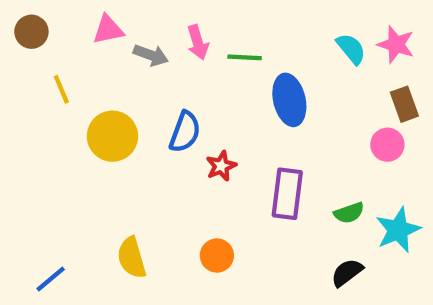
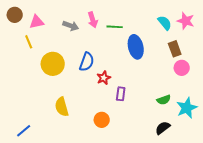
pink triangle: (108, 30) -> (37, 22), moved
brown rectangle: (404, 104) -> (175, 49), moved
purple rectangle: (287, 194) -> (121, 94), moved, size x0.6
yellow semicircle: (132, 258) -> (62, 107), moved

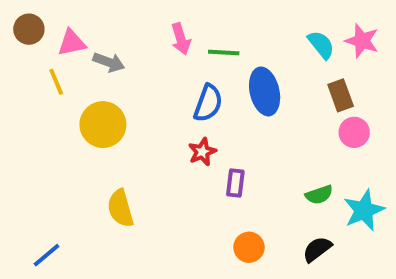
gray arrow: (71, 26) -> (109, 62), moved
blue semicircle: (87, 62) -> (208, 103), moved
orange circle: (102, 120) -> (249, 247), moved

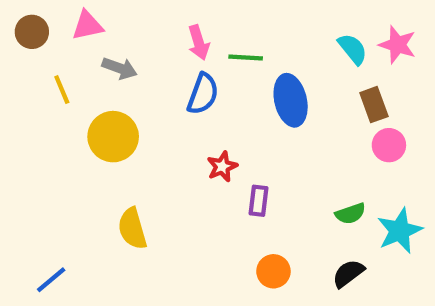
pink triangle: (72, 43) -> (87, 25), moved
blue semicircle: (208, 103) -> (203, 94), moved

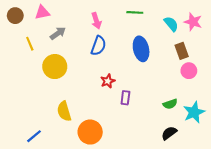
green line: (246, 58) -> (135, 12), moved
gray arrow: (120, 68) -> (58, 33), turned -56
orange circle: (273, 271) -> (90, 132), moved, size x1.5
blue line: (51, 280) -> (34, 136), moved

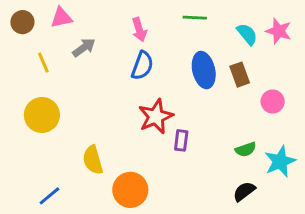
brown rectangle: (182, 51) -> (240, 75), moved
yellow circle: (55, 67) -> (42, 115), moved
red star: (108, 81) -> (156, 116), size x1.6

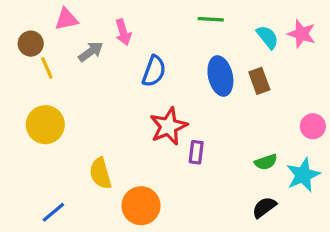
brown circle: (22, 22) -> (31, 44), moved
pink arrow: (139, 30) -> (123, 32), moved
pink circle: (273, 102) -> (313, 126), moved

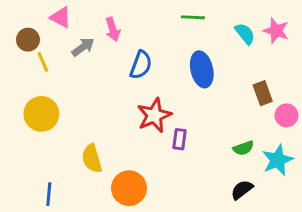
pink triangle: (66, 19) -> (61, 17), turned 40
brown rectangle: (259, 81) -> (263, 93), moved
blue line: (53, 212) -> (49, 194), turned -45

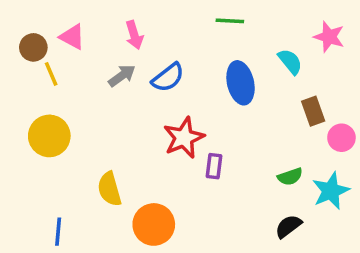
pink triangle: (61, 17) -> (72, 37), moved
cyan semicircle: (245, 34) -> (290, 62), moved
gray arrow: (83, 47) -> (122, 76), moved
blue semicircle: (141, 65) -> (168, 78), turned 32

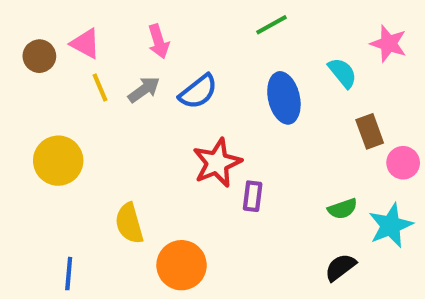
green line: (230, 21) -> (271, 25), turned -32
yellow line: (51, 74) -> (100, 87), moved

